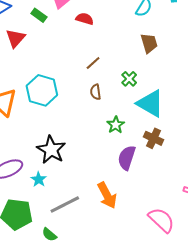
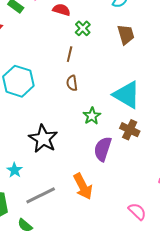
brown line: (93, 63) -> (70, 54), turned -35
green cross: (129, 79) -> (83, 28), moved
black star: (51, 150) -> (43, 139), moved
pink semicircle: (161, 220) -> (137, 211), size x0.7

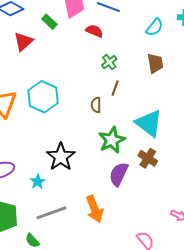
green cross: (83, 28) -> (109, 62), moved
brown line: (70, 54) -> (115, 88), moved
green star: (92, 116) -> (112, 140), size x1.5
cyan star: (15, 170) -> (38, 182), moved

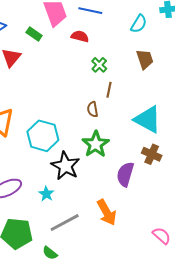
cyan hexagon: (43, 97) -> (43, 136), moved
green star: (112, 140) -> (96, 144), moved

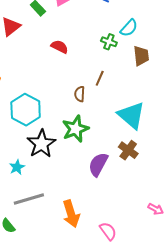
cyan semicircle: (139, 24) -> (129, 28), moved
red semicircle: (80, 36) -> (60, 47), moved
green cross: (99, 65) -> (109, 42), moved, turned -35
orange arrow: (107, 212) -> (71, 214), moved
pink semicircle: (162, 236) -> (108, 231), moved

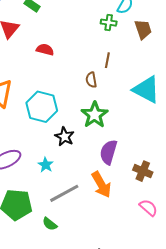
red semicircle: (60, 47) -> (45, 50), moved
black star: (41, 144) -> (65, 137), size x0.7
brown cross: (128, 150) -> (143, 171), moved
purple semicircle: (98, 164) -> (108, 152), moved
orange arrow: (71, 214) -> (101, 185), moved

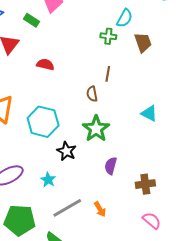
cyan triangle: (146, 90) -> (149, 113), moved, size x0.6
purple semicircle: (108, 152) -> (111, 166), size x0.7
brown cross: (143, 171) -> (145, 184), turned -30
orange arrow: (101, 185) -> (100, 209), moved, size x0.6

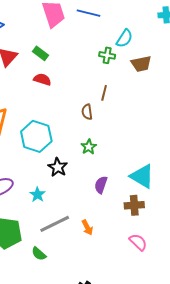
green rectangle: (31, 20) -> (41, 53), moved
brown trapezoid: (143, 42) -> (141, 64), turned 95
cyan triangle: (149, 113) -> (142, 176), moved, size x1.5
green star: (96, 129) -> (89, 147), size x0.6

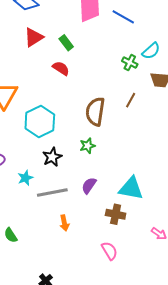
brown line: (104, 93) -> (131, 100), moved
brown semicircle: (87, 112) -> (95, 112), size x1.8
cyan triangle: (142, 176) -> (131, 188), turned -36
gray line: (55, 224) -> (52, 193), moved

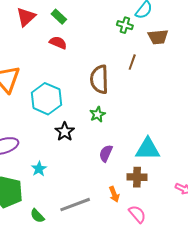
cyan star: (25, 178) -> (39, 169), moved
gray line: (52, 193) -> (75, 205), moved
orange arrow: (64, 223) -> (114, 194), moved

